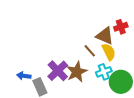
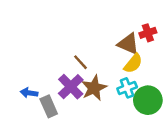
brown line: (90, 51) -> (81, 62), moved
yellow semicircle: (109, 52) -> (133, 63), turned 66

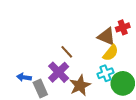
brown star: (94, 88) -> (80, 85), moved

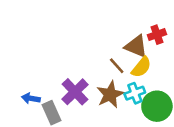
brown line: (67, 52) -> (117, 66), moved
brown star: (80, 85) -> (110, 94), moved

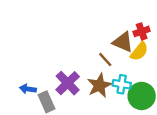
yellow semicircle: (141, 67) -> (139, 51), moved
cyan cross: (135, 93) -> (122, 84), turned 30

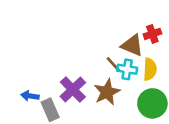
yellow semicircle: (139, 51) -> (150, 69), moved, turned -36
cyan cross: (122, 84) -> (127, 69), moved

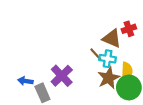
yellow semicircle: (150, 69) -> (127, 71), moved
brown star: (107, 92) -> (109, 78), moved

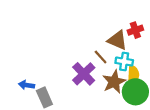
cyan cross: (108, 59) -> (124, 62), moved
purple cross: (62, 76) -> (84, 74), moved

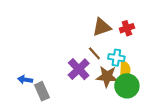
brown triangle: (117, 40) -> (102, 27), moved, turned -42
brown star: (114, 82) -> (107, 76), turned 30

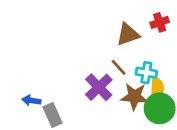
red cross: (127, 28) -> (160, 22), moved

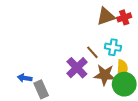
brown triangle: (128, 34) -> (106, 16), moved
cyan cross: (146, 73) -> (113, 47), moved

